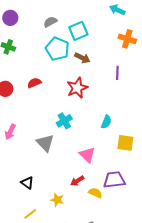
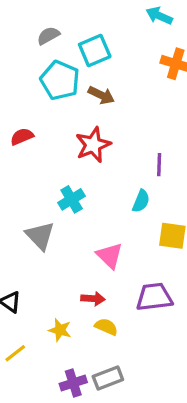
purple line: (117, 73) -> (159, 165), moved
red arrow: (77, 181) -> (93, 299), turned -144
yellow semicircle: (95, 193) -> (106, 327), moved

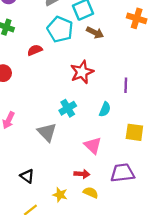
brown arrow: (101, 95) -> (95, 33), moved
red semicircle: (22, 137) -> (35, 50), moved
cyan semicircle: (141, 201) -> (105, 109), moved

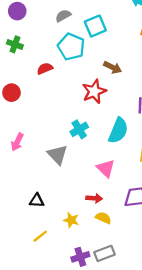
brown arrow: (95, 33) -> (113, 67), moved
cyan semicircle: (105, 109) -> (118, 131), size x1.6
black triangle: (27, 176) -> (37, 201), turned -32

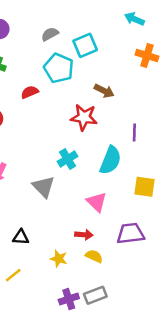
red star: (94, 91) -> (84, 117), turned 30
yellow line: (40, 236) -> (13, 275), moved

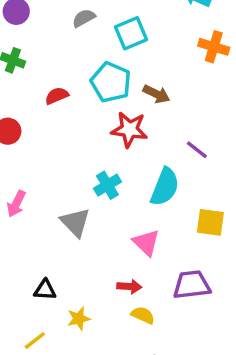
cyan pentagon: (59, 68) -> (111, 82), moved
purple line: (134, 132) -> (197, 150), turned -54
yellow star: (59, 259) -> (79, 319), moved, turned -30

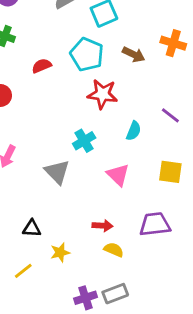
orange cross: (214, 47) -> (173, 43), moved
brown arrow: (156, 94) -> (134, 54), moved
purple line: (197, 150) -> (170, 115), moved
cyan semicircle: (165, 187) -> (134, 131), moved, size x0.6
pink triangle: (146, 243) -> (118, 175), moved

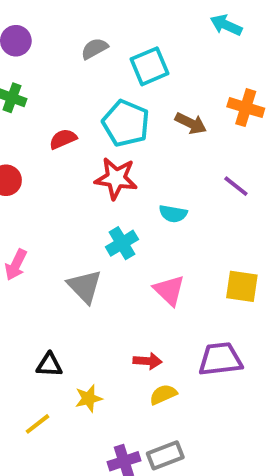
red star: (102, 94) -> (116, 178), moved
purple line: (170, 115) -> (236, 186), moved
cyan semicircle: (134, 131) -> (173, 214), moved, turned 78
yellow semicircle: (114, 250) -> (163, 394), turned -48

